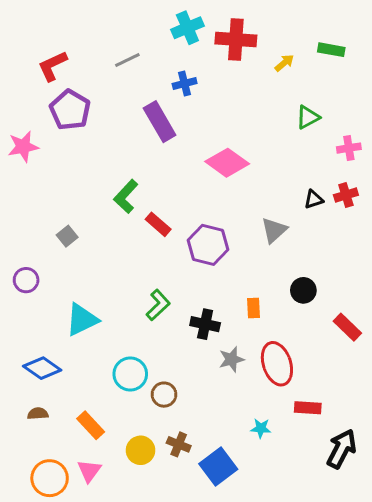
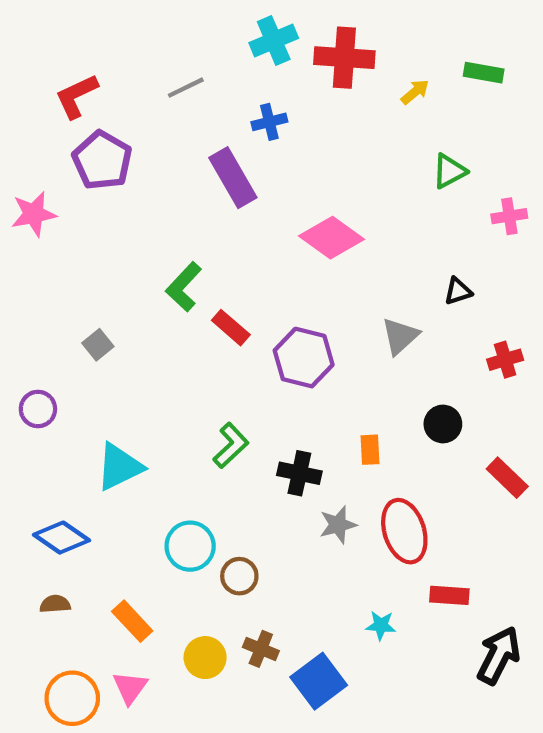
red cross: (346, 195) -> (505, 360), moved

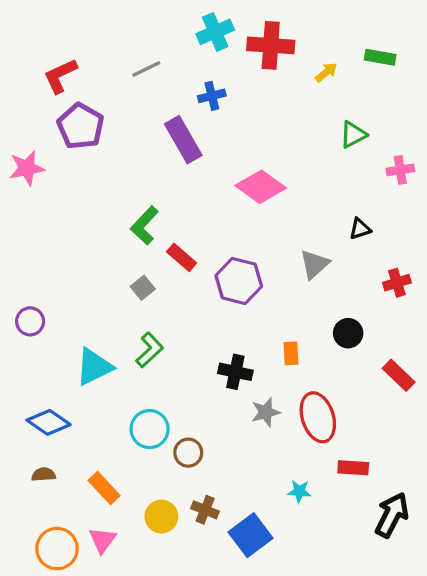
gray square: (98, 345) -> (143, 288), moved
green L-shape: (231, 445) -> (150, 350), moved

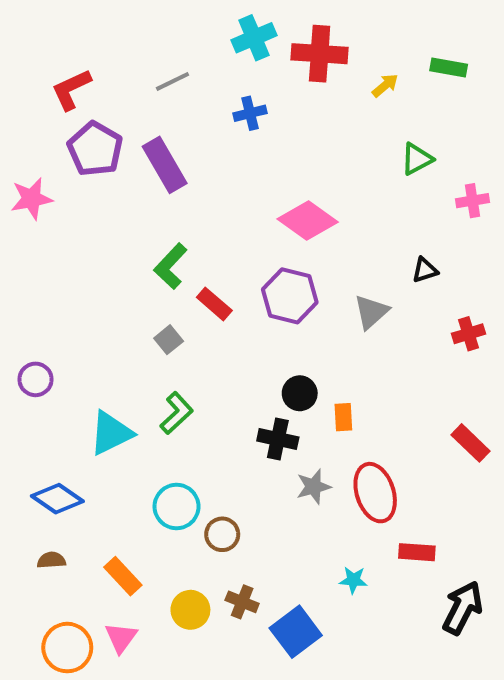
purple rectangle: (183, 140) -> (165, 165), moved
purple hexagon: (239, 281) -> (290, 296), moved
black circle: (348, 333) -> (300, 393), moved

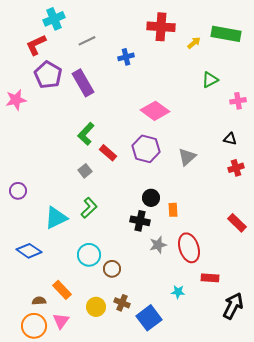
cyan cross: (254, 38) -> (54, 19), moved
green rectangle: (449, 68) -> (226, 34), size x1.6
black triangle: (425, 270) -> (230, 139), moved, turned 32
brown semicircle: (51, 560) -> (39, 301), moved

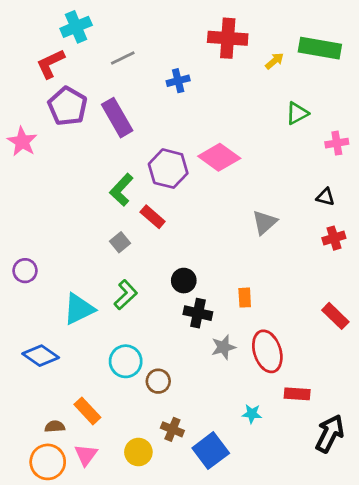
pink star: (16, 100) -> (22, 142), turned -30
purple hexagon: (146, 149) -> (168, 169), moved
black circle: (151, 198) -> (184, 281), moved
yellow circle: (96, 307) -> (138, 452), moved

